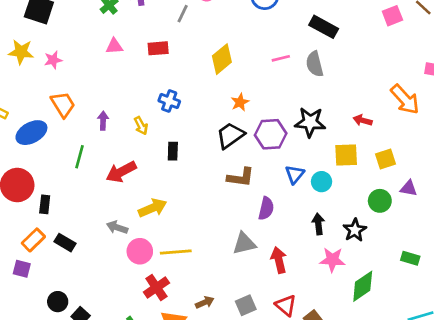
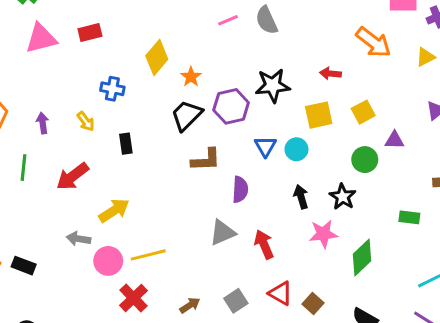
pink triangle: (114, 46) -> (41, 38), size x1.6
yellow diamond: (222, 59) -> (157, 58), moved

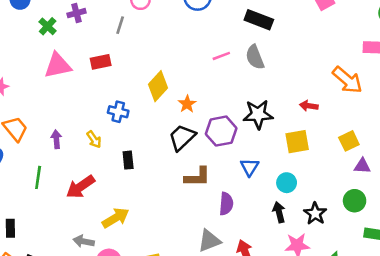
yellow square: (363, 112) -> (349, 141), moved
cyan circle: (296, 149) -> (287, 183), moved
green circle: (365, 160) -> (355, 201), moved

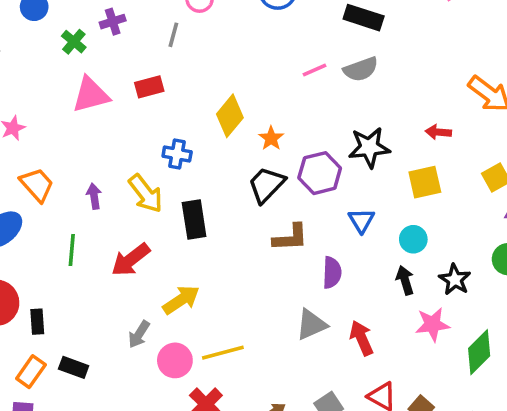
gray semicircle: (255, 57) -> (361, 69), turned -85
yellow arrow: (94, 139) -> (146, 194), size x1.6
black rectangle: (128, 160) -> (194, 220), size x1.5
gray arrow: (84, 241) -> (139, 334), turned -66

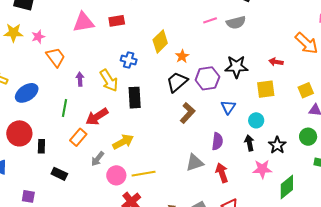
orange trapezoid: (37, 185) -> (56, 57), moved
brown L-shape: (290, 238) -> (188, 113), turned -50
purple semicircle: (332, 273) -> (217, 141), moved
orange rectangle: (31, 372) -> (78, 137), moved

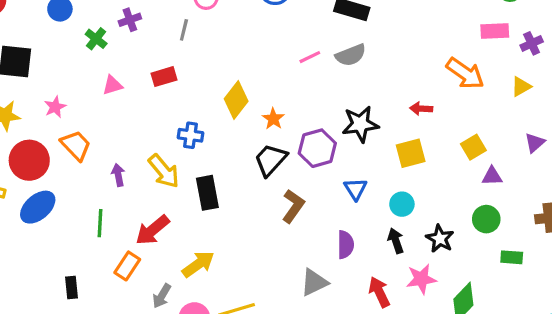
pink triangle: (83, 22) -> (112, 85), size x0.6
pink star: (38, 37) -> (55, 107), moved
red circle: (19, 133) -> (29, 160), moved
red arrow: (222, 173) -> (379, 292), moved

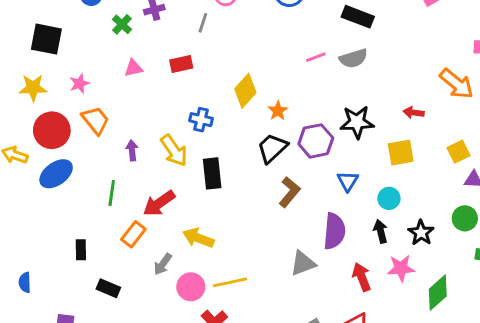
purple semicircle: (345, 245) -> (334, 231), size x1.4
yellow arrow: (198, 264) -> (198, 238), turned -128

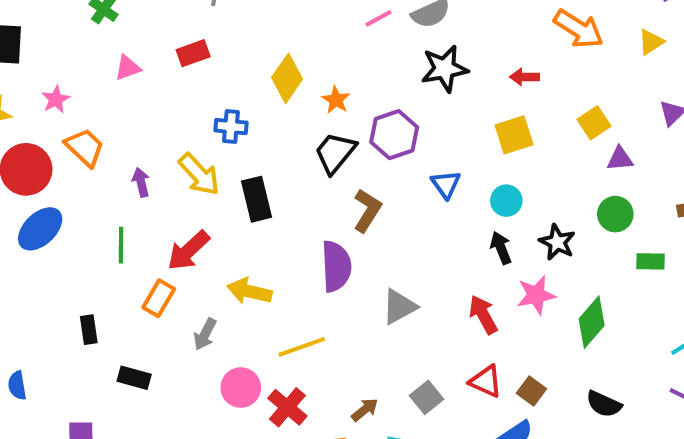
black star: (357, 122) -> (444, 69), moved
purple semicircle: (334, 231) -> (336, 266), moved
pink circle: (191, 287) -> (241, 388), moved

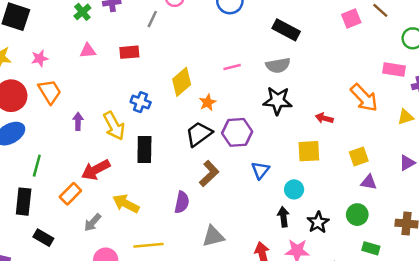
pink line: (379, 18) -> (232, 67), moved
green line: (121, 245) -> (37, 166), moved
purple semicircle: (336, 266) -> (182, 202), size x0.7
black rectangle: (89, 330) -> (24, 202), size x1.5

